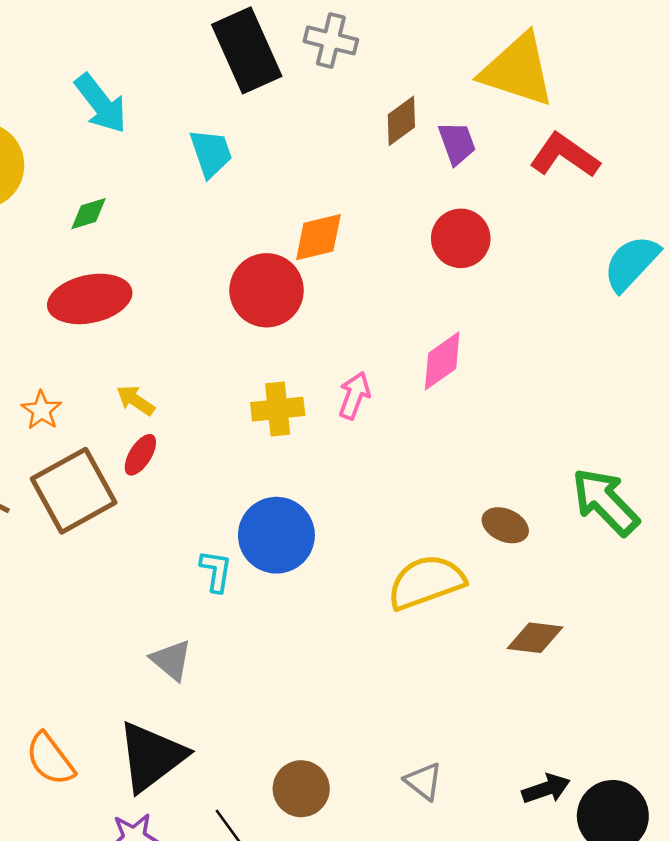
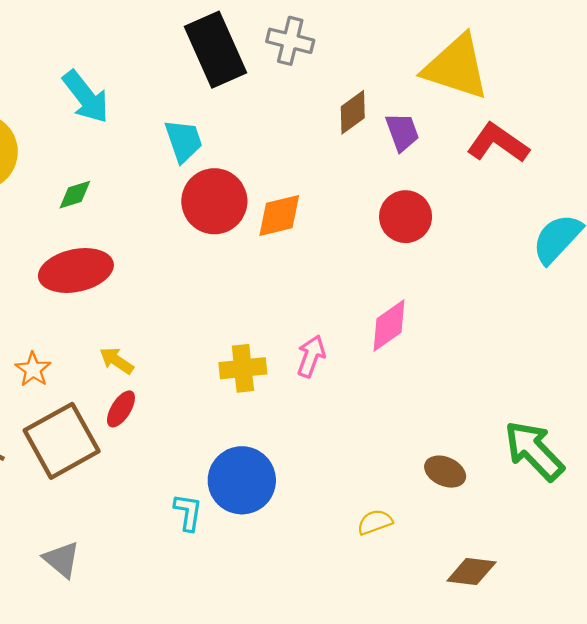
red circle: (267, 290) -> (214, 201), moved
yellow semicircle: (426, 582) -> (375, 522), size x0.5
gray triangle: (171, 660) -> (62, 559), moved

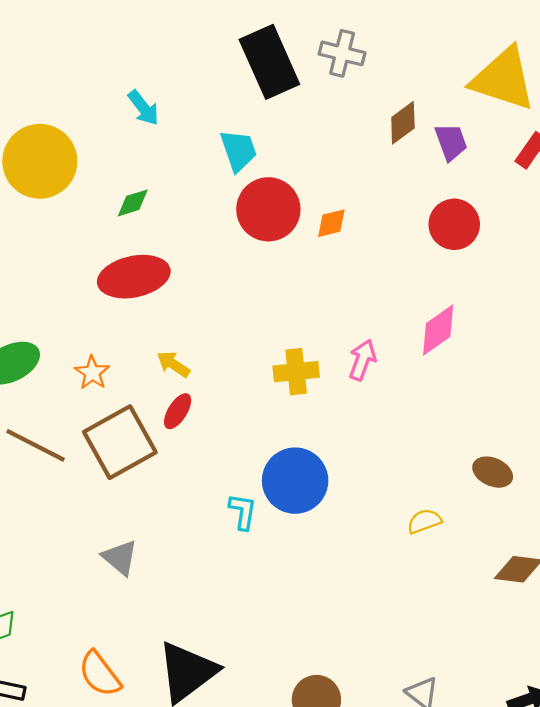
cyan arrow: (86, 97) -> (143, 108), size x0.7
orange diamond: (279, 216) -> (331, 223), size x0.7

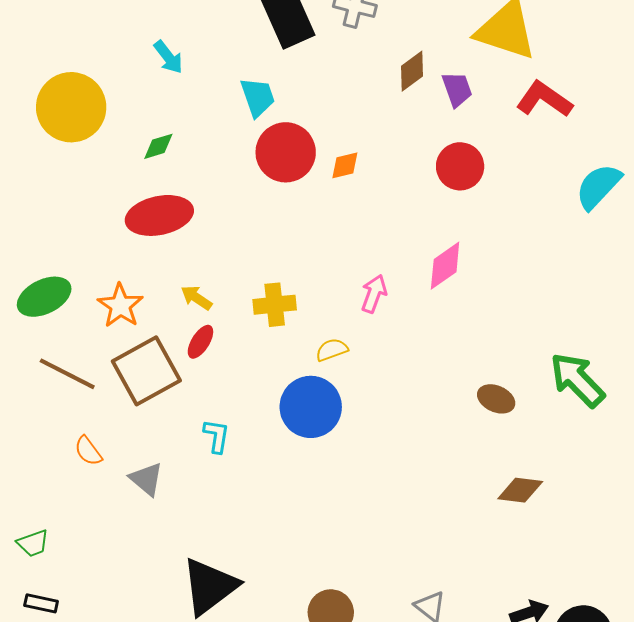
yellow cross: (296, 372) -> (275, 305), moved
orange star: (92, 373) -> (120, 306), size x1.4
cyan L-shape: (243, 512) -> (216, 436), moved
yellow semicircle: (424, 521) -> (332, 350), moved
orange semicircle: (100, 674) -> (88, 451), moved, size x0.7

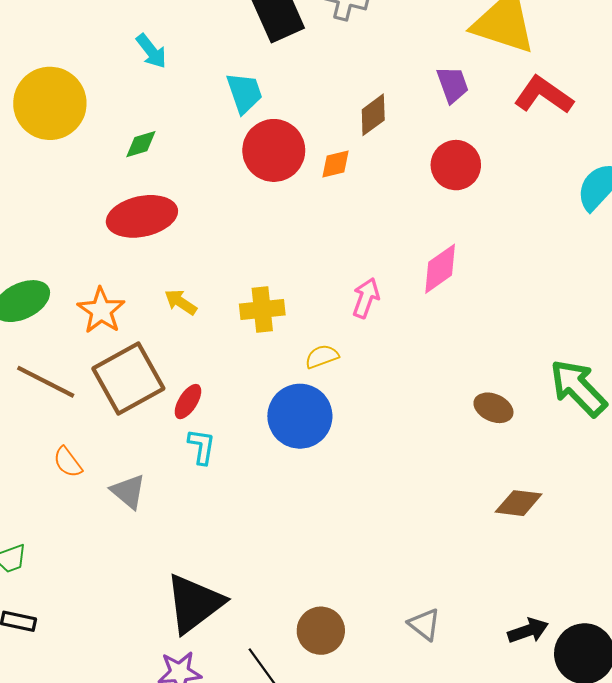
brown diamond: (412, 71) -> (373, 115), moved
red ellipse: (200, 342) -> (188, 402), moved

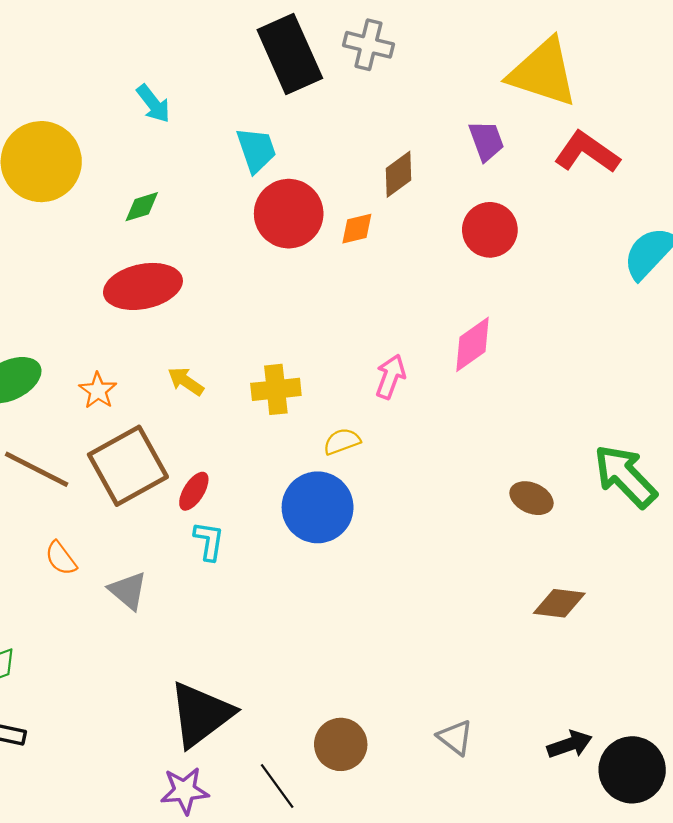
orange star: (101, 311) -> (98, 391), size x0.7

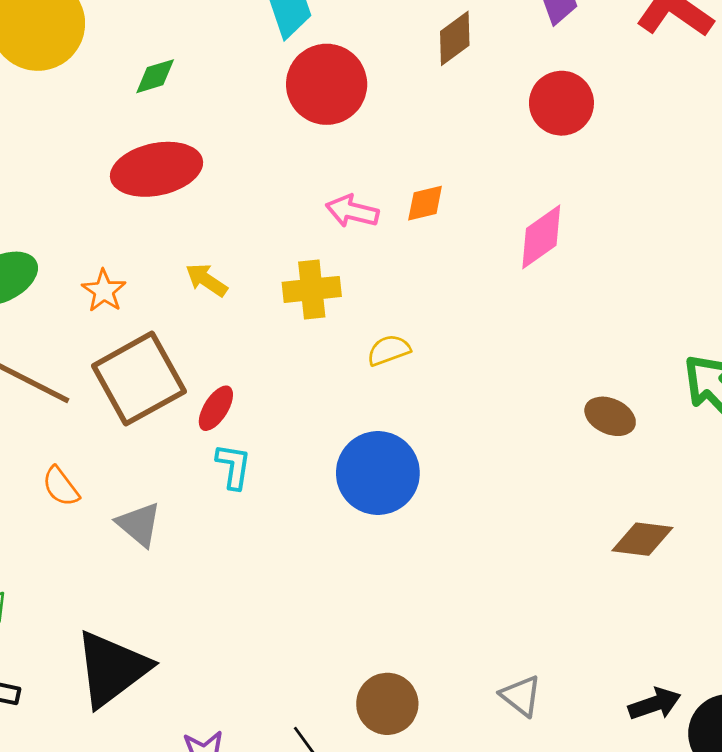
orange diamond: (357, 229) -> (425, 203), moved
pink arrow: (390, 377) -> (352, 211), moved, turned -96
blue circle: (318, 507) -> (378, 473), moved
black triangle: (201, 714) -> (112, 669), moved

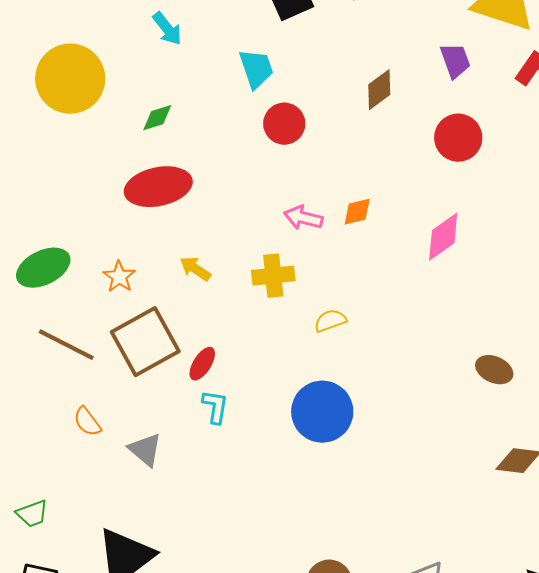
red circle: (327, 84) -> (284, 124), size x0.7

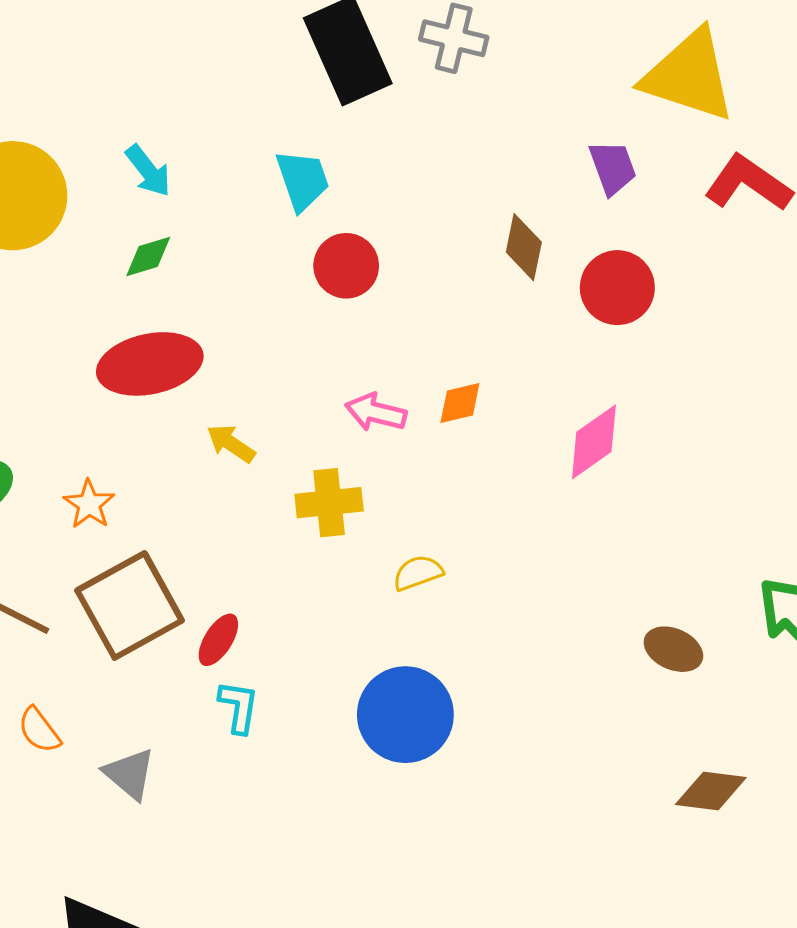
cyan arrow: (167, 29) -> (148, 171), moved
brown diamond: (379, 90) -> (524, 247), moved, turned -42
yellow arrow: (195, 269) -> (231, 443), moved

